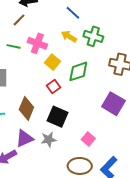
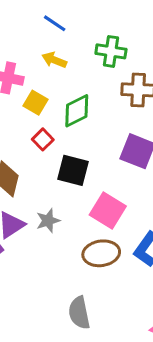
green cross: (93, 36) -> (111, 51), moved
black square: (58, 117) -> (73, 170), moved
pink square: (88, 139) -> (108, 211), size x1.6

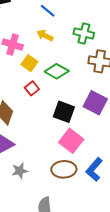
green diamond: (77, 111) -> (57, 71), turned 50
black square: (73, 170) -> (64, 112), moved
gray star: (48, 221) -> (20, 171), moved

